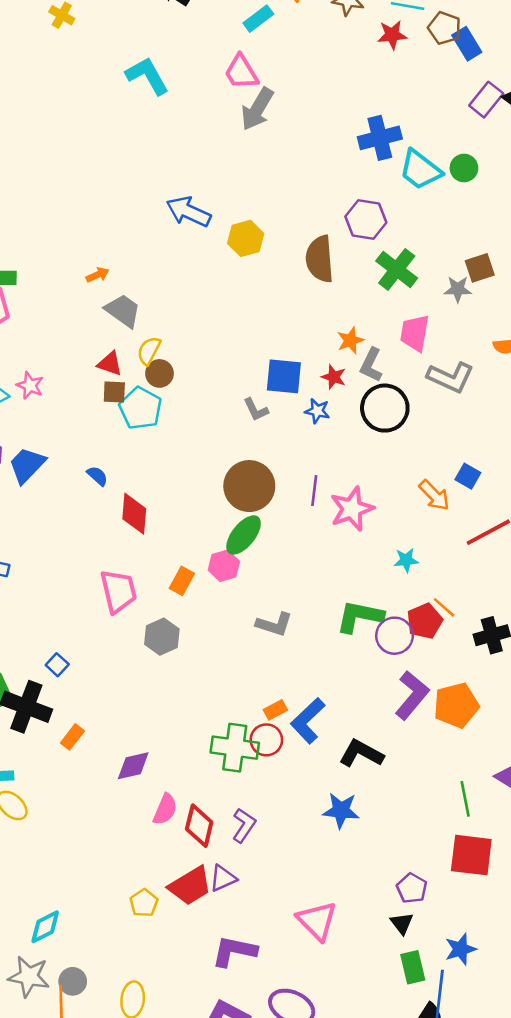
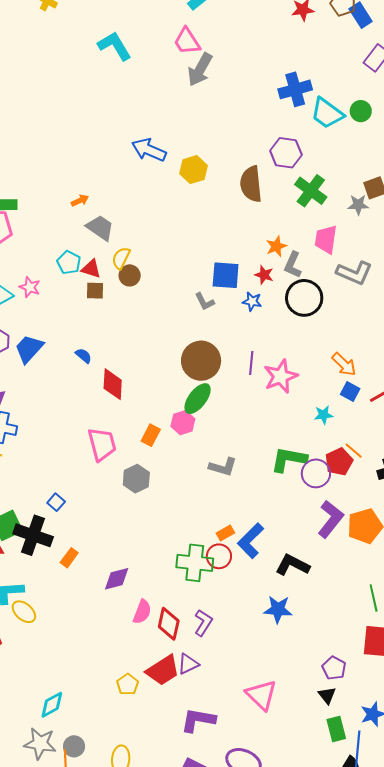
cyan pentagon: (140, 408) -> (69, 263), moved, size x0.7
blue square: (468, 476) -> (350, 392), moved

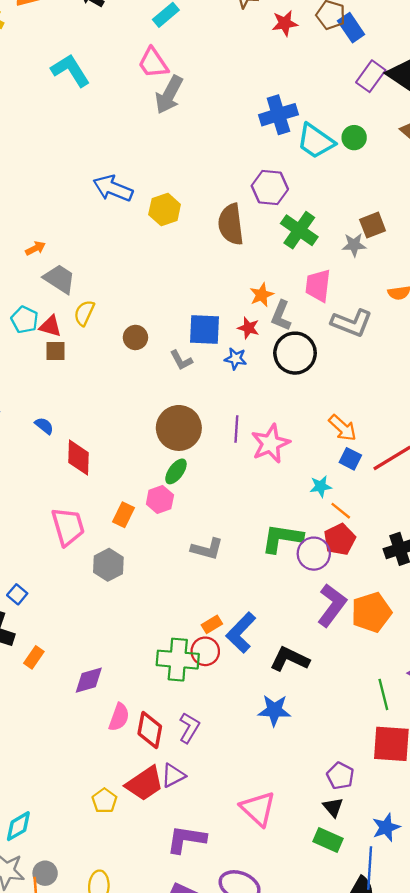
brown circle: (130, 275) -> (135, 337), moved
green ellipse: (198, 399) -> (176, 471), size x0.7
orange line: (354, 451) -> (341, 511), moved
green rectangle: (336, 729) -> (328, 840), moved, turned -50

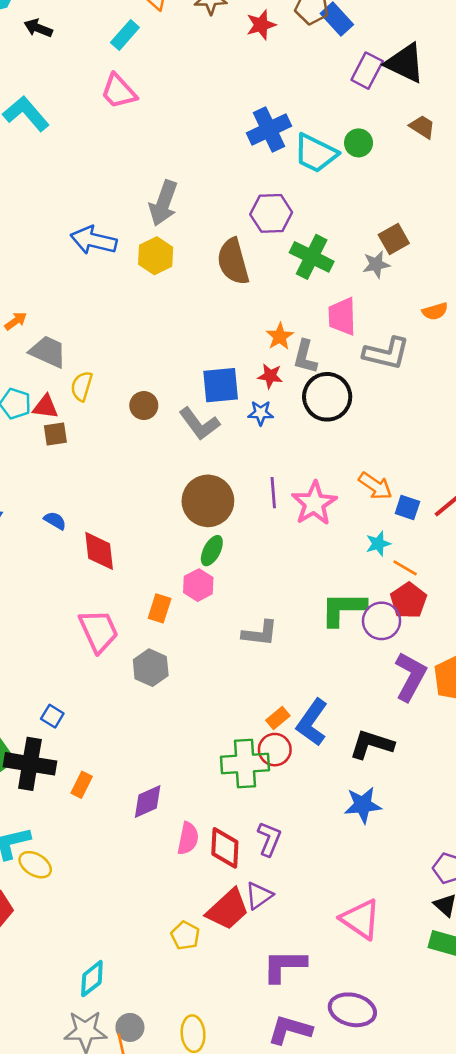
gray arrow: (169, 95) -> (163, 203), moved
gray L-shape: (181, 360) -> (199, 424), size x1.5
orange arrow: (343, 428) -> (375, 486), moved

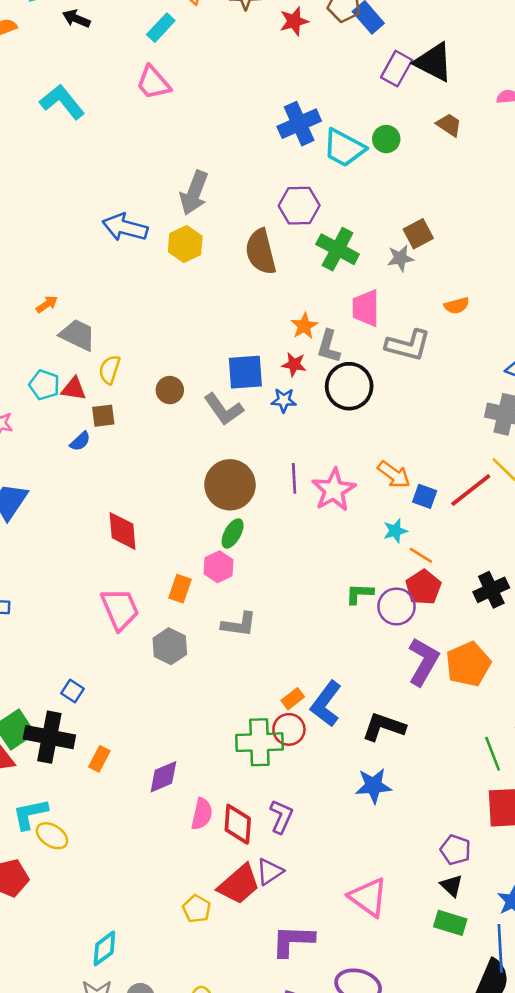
brown square: (55, 434) -> (103, 416), moved
blue semicircle: (55, 521) -> (80, 441), moved, turned 105
green L-shape: (343, 609) -> (359, 594), size x0.6
gray L-shape: (260, 633) -> (239, 624), moved

